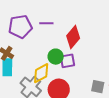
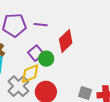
purple square: (67, 61) -> (36, 53), moved, turned -35

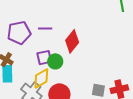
purple square: (36, 53) -> (44, 58), turned 35

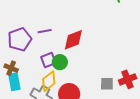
red diamond: (72, 41) -> (73, 40), turned 40

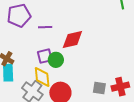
purple pentagon: (20, 39) -> (19, 16), moved
yellow diamond: (49, 81) -> (42, 77), turned -65

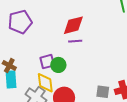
purple line: (45, 27) -> (75, 41), moved
red diamond: (72, 39) -> (73, 25), moved

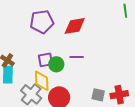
purple pentagon: (20, 22) -> (42, 22), moved
purple line: (75, 41) -> (77, 57), moved

